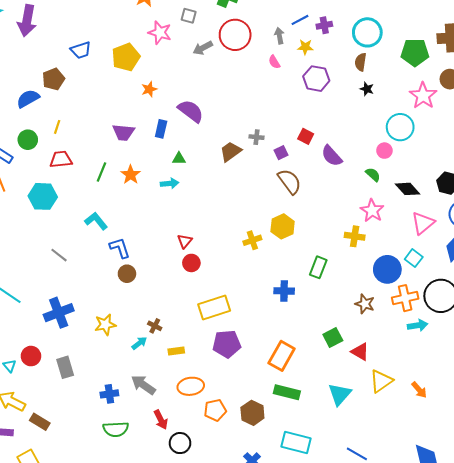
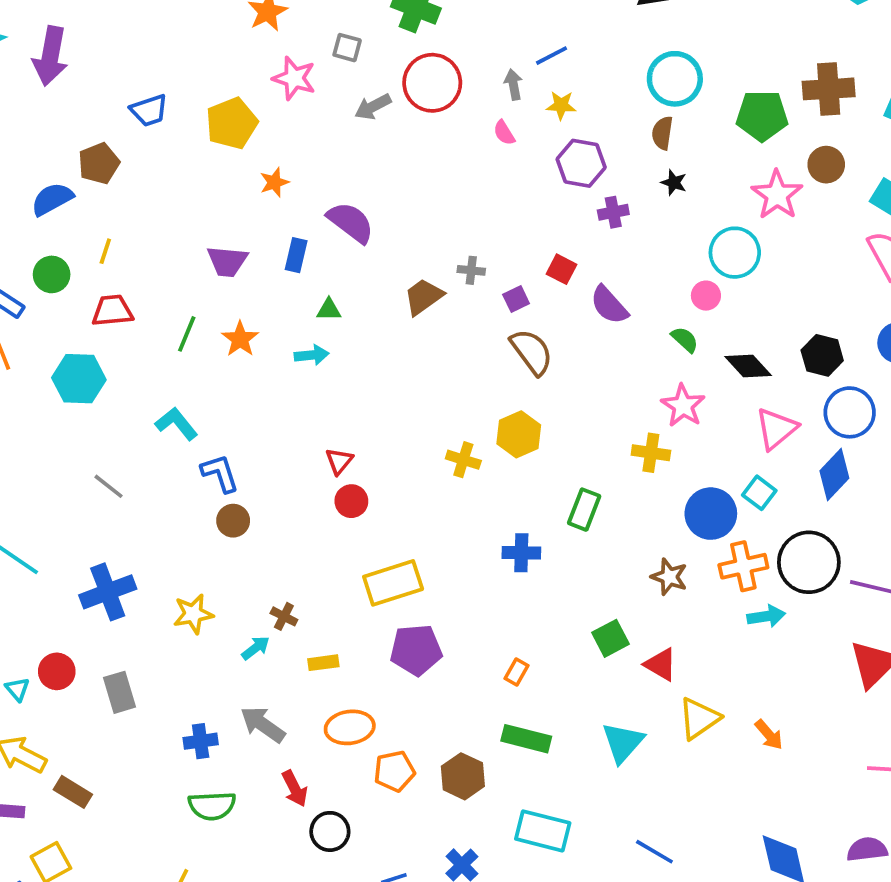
purple cross: (324, 25) -> (613, 212), moved
yellow cross: (252, 240) -> (463, 460), turned 36
orange rectangle: (282, 356) -> (517, 672), size x0.5

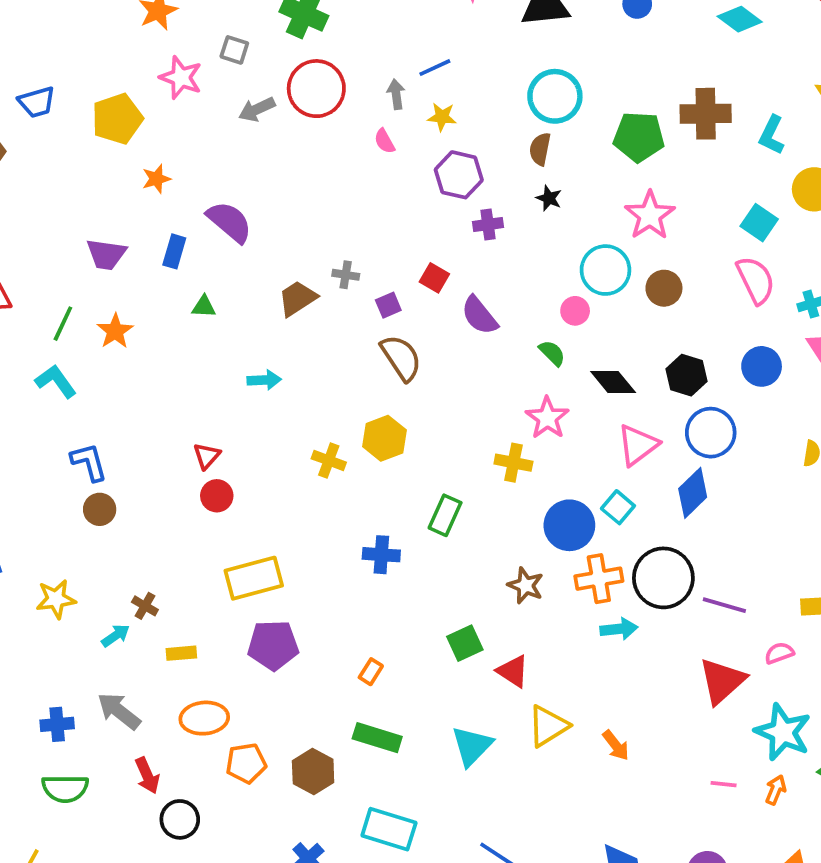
brown circle: (826, 165) -> (664, 288), moved
cyan arrow: (312, 355) -> (264, 380), moved
cyan L-shape: (176, 424) -> (56, 381), moved

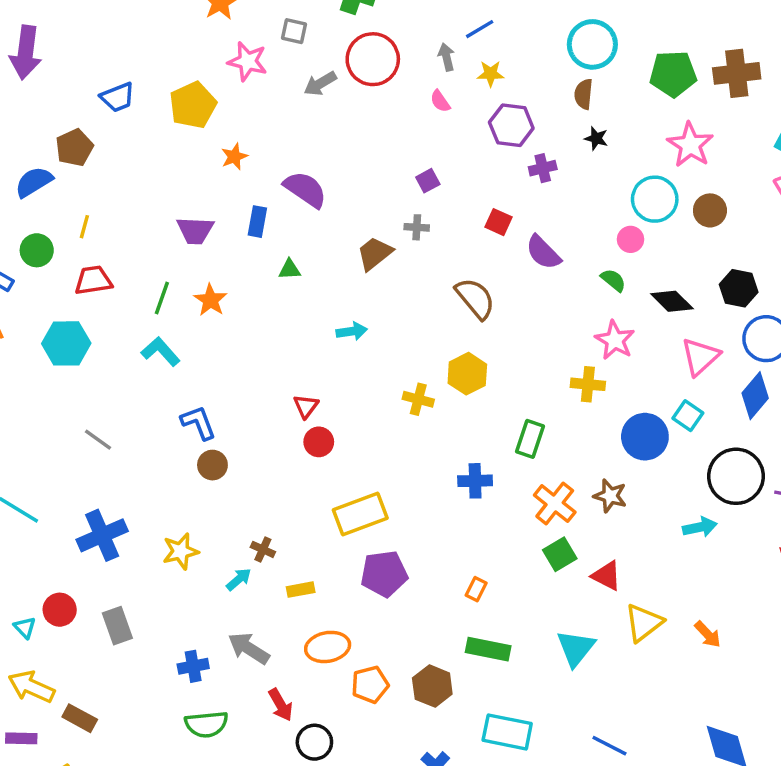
brown cross: (706, 114) -> (737, 73), moved
purple square: (388, 305) -> (428, 181), moved
orange cross: (599, 579) -> (555, 504), moved, turned -36

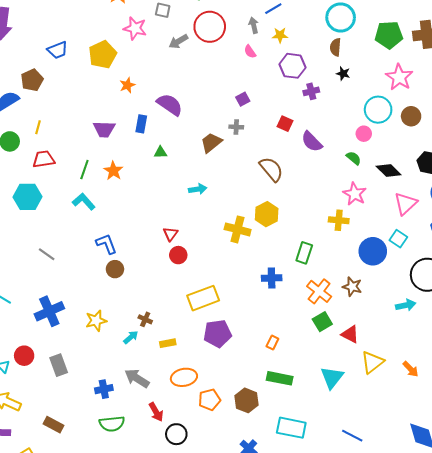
yellow cross: (418, 399) -> (238, 229), size x1.4
brown rectangle: (80, 718) -> (53, 425), moved

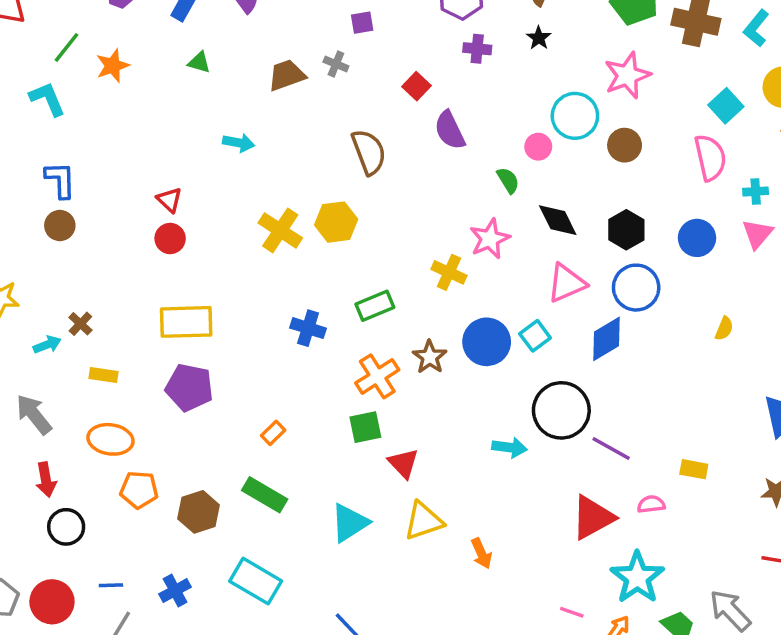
red triangle: (170, 234) -> (169, 200), turned -42
green rectangle: (304, 253) -> (375, 306), turned 30
brown star: (352, 287) -> (430, 357), moved

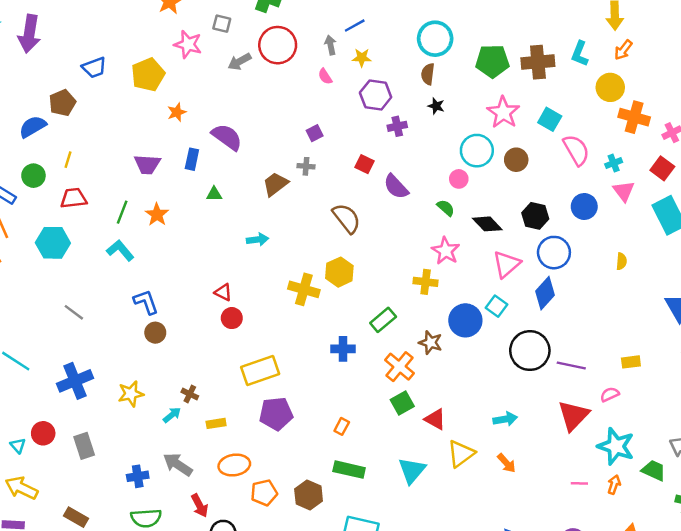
cyan square: (726, 106) -> (550, 119), moved
cyan arrow: (510, 447) -> (505, 419), moved

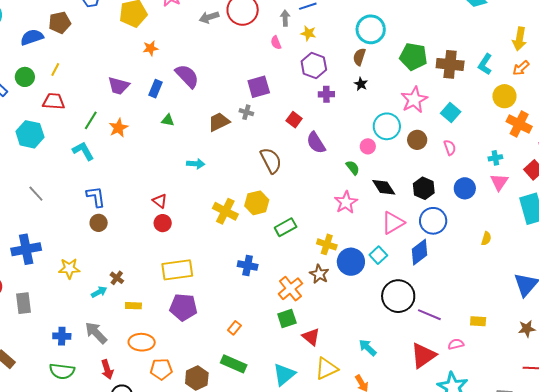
purple square: (315, 133) -> (259, 87), size x1.6
pink semicircle: (576, 150) -> (450, 148), moved, size x0.6
yellow cross: (426, 282) -> (327, 244), moved
green rectangle: (383, 320) -> (286, 227), moved
cyan arrow: (505, 419) -> (368, 348), turned -138

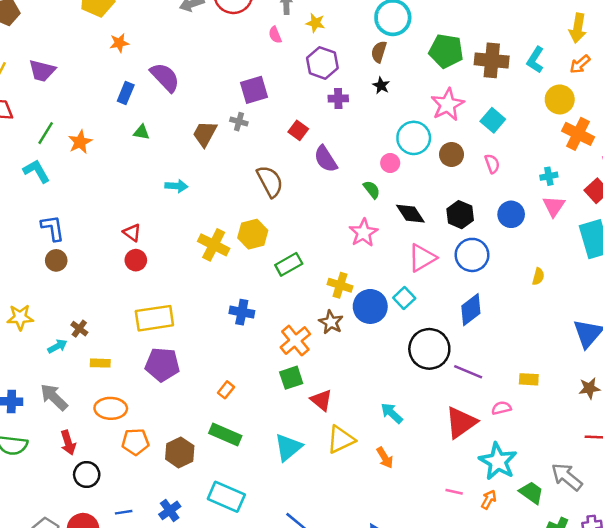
purple trapezoid: (119, 86) -> (42, 71), moved
brown trapezoid: (219, 122) -> (205, 134), turned -35
blue diamond: (419, 252) -> (471, 310), moved

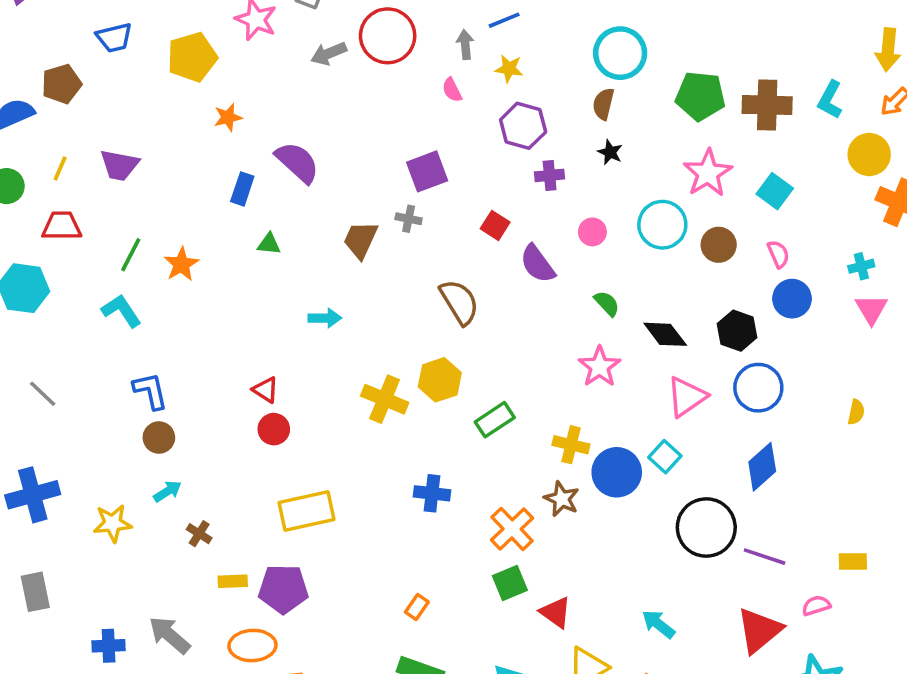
pink circle: (390, 163) -> (592, 232), moved
blue circle: (511, 214) -> (792, 299), moved
cyan arrow: (57, 346) -> (167, 491), moved
purple pentagon: (162, 365) -> (283, 589), moved

